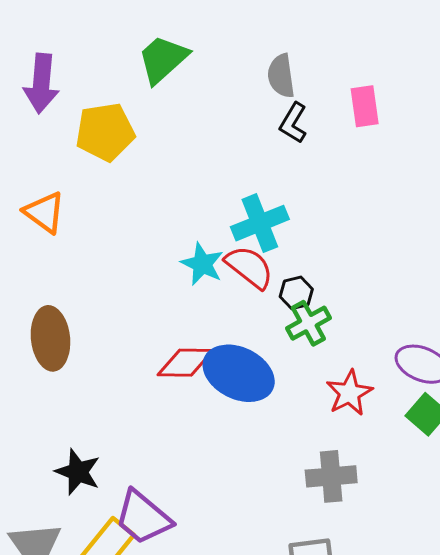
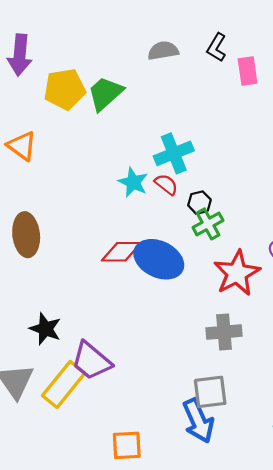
green trapezoid: (163, 59) -> (105, 93), moved
gray semicircle: (281, 76) -> (163, 51), moved, turned 88
black L-shape: (293, 123) -> (217, 47), moved
red semicircle: (249, 267) -> (166, 184), size x0.7
red star: (349, 393) -> (237, 273), size x1.4

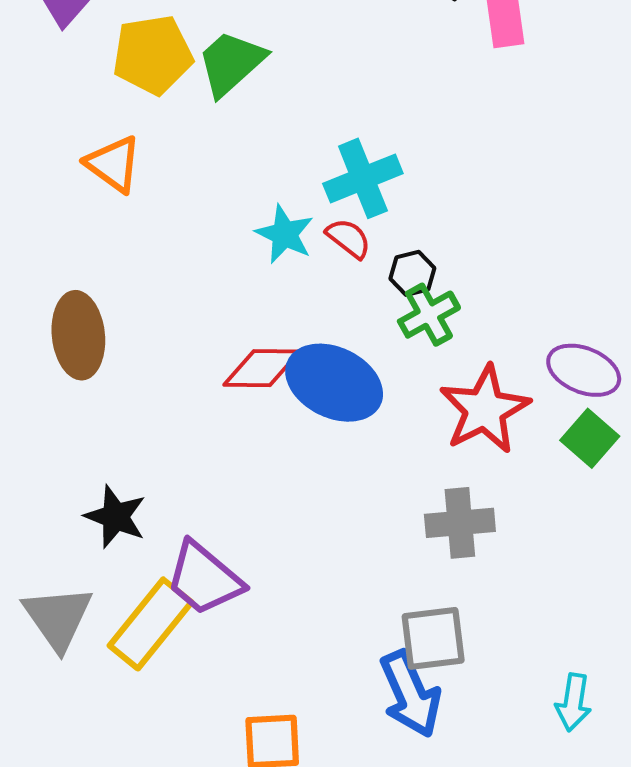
orange triangle: (22, 146) -> (113, 164), moved

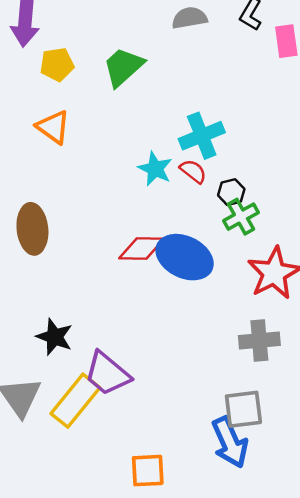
yellow pentagon: (153, 55) -> (57, 64), moved, size x0.7

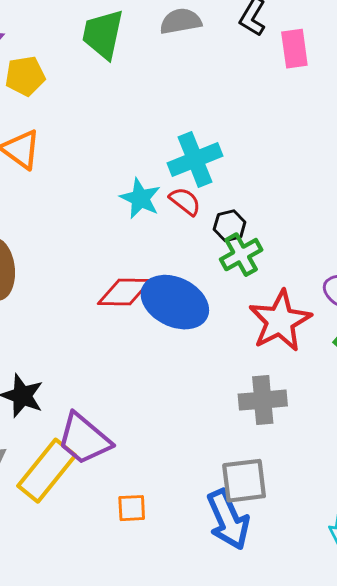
green trapezoid: (123, 67) -> (103, 34), moved, turned -36
orange square: (148, 471) -> (132, 508), moved, size x0.7

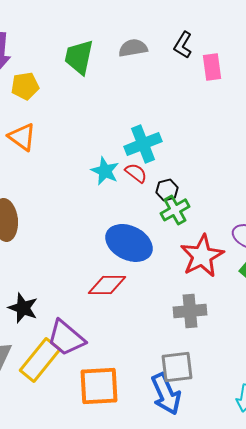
red diamond: (124, 292) -> (107, 285), moved
orange square: (132, 508) -> (99, 386), size x2.0

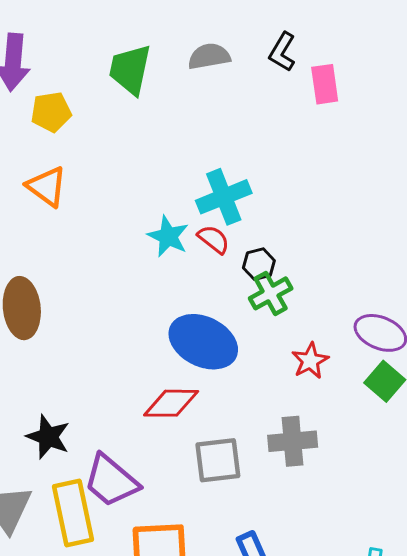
red star: (202, 256) -> (310, 361), size x0.6
yellow rectangle: (40, 360) -> (73, 513), turned -51
gray square: (177, 367) -> (218, 460), moved

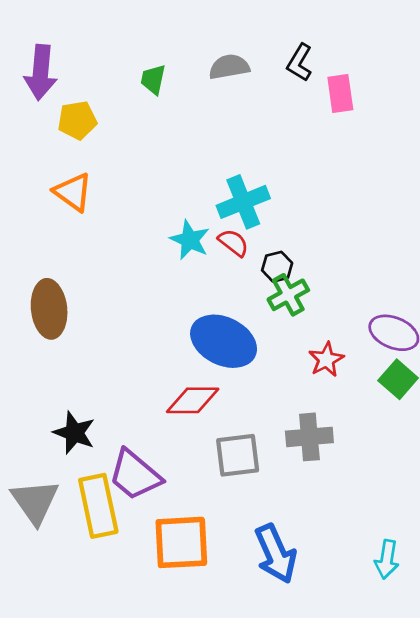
green trapezoid: (130, 70) -> (153, 79), size x0.6

